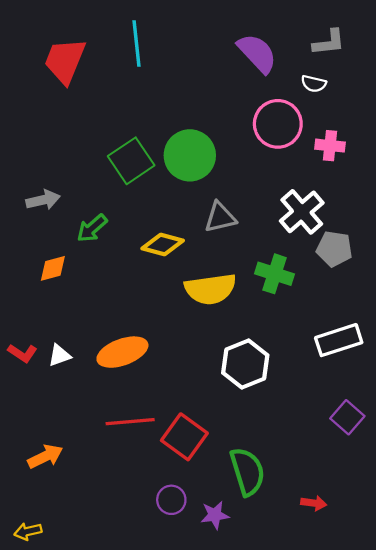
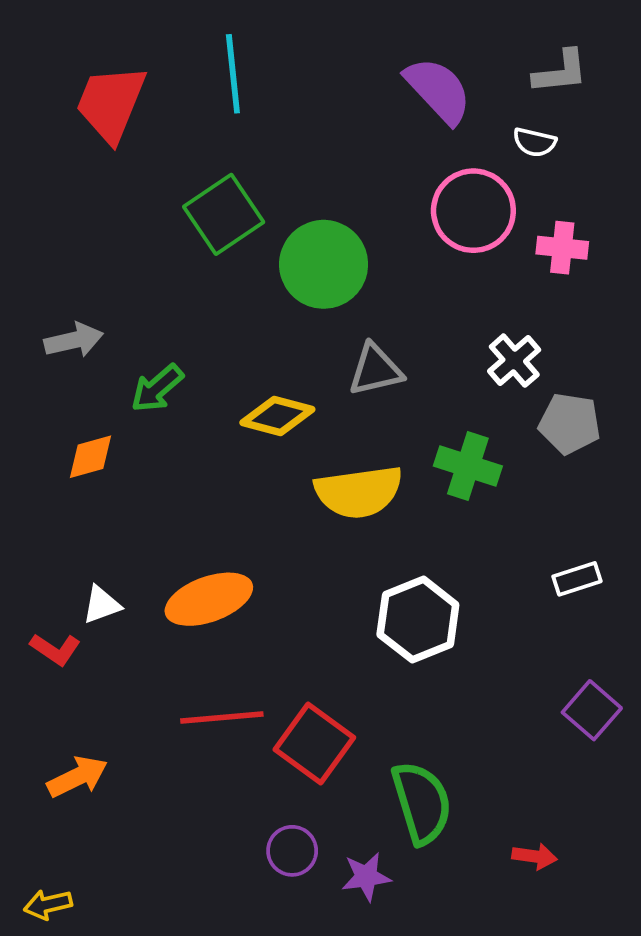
green square: (131, 161) -> (224, 214), moved
white cross: (302, 212) -> (514, 361), size x0.7
white rectangle: (339, 340) -> (577, 579), size x0.6
red L-shape: (22, 353) -> (55, 649), moved

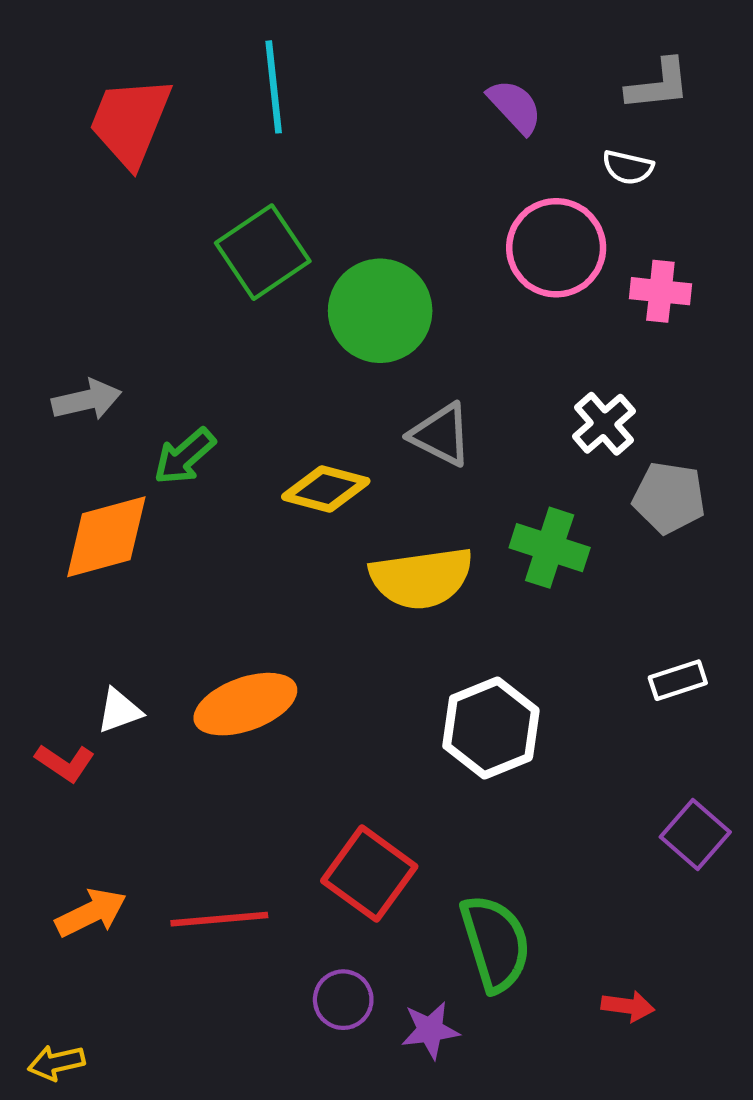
purple semicircle: (438, 90) -> (515, 106), size x0.7
gray triangle: (375, 370) -> (441, 435), turned 40
orange diamond: (90, 457) -> (106, 537), size x1.6
red line: (222, 718) -> (219, 919), moved

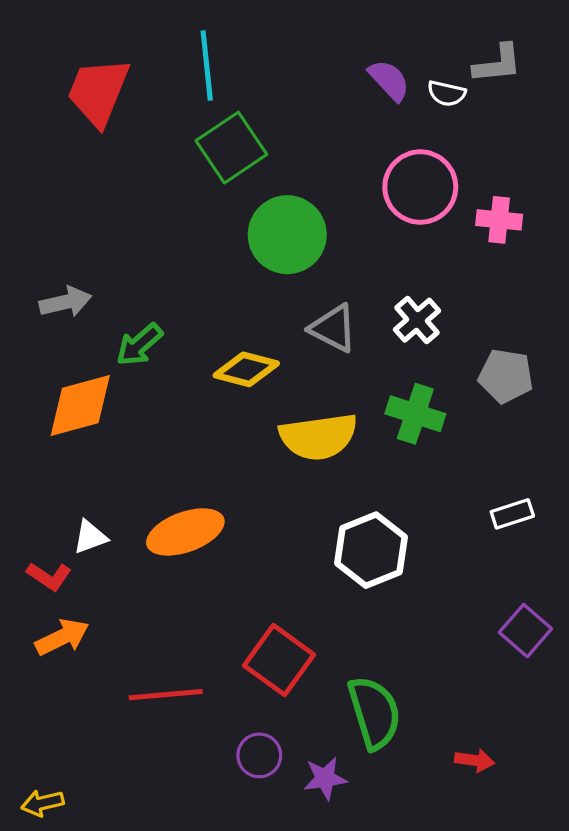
white semicircle: (628, 167) -> (447, 93), moved
green square: (263, 252) -> (231, 148), moved
white cross: (604, 424) -> (417, 320), moved
orange arrow: (91, 913) -> (62, 637), moved

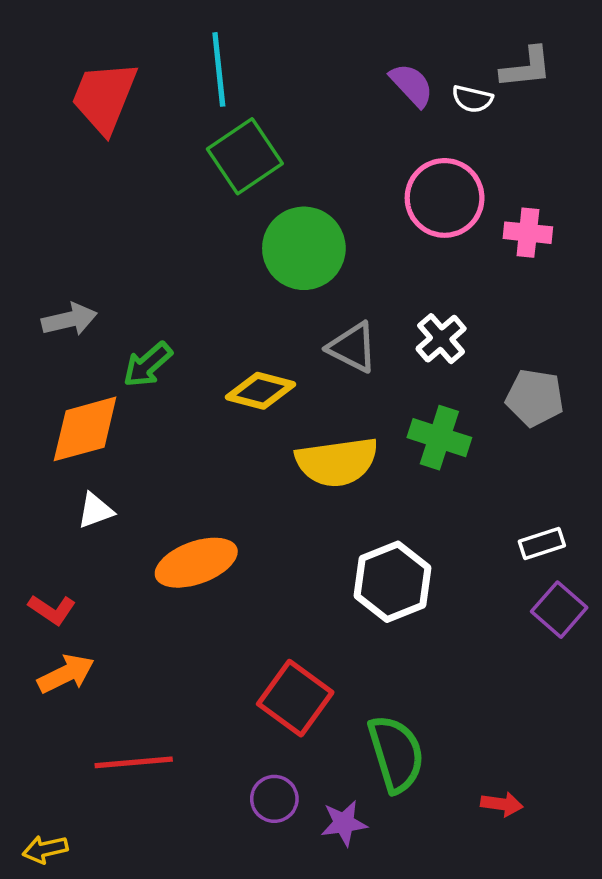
white triangle: (90, 537) -> (95, 511), moved
purple square: (525, 631) -> (559, 610), moved
red line: (166, 695) -> (134, 762), moved

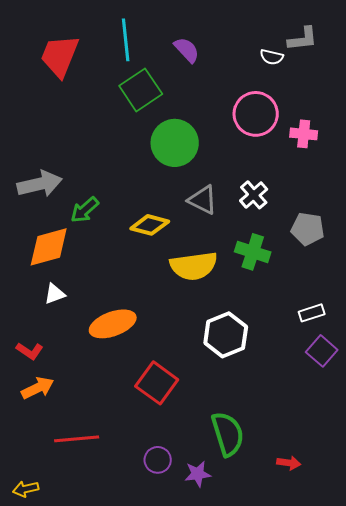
purple semicircle: (412, 85) -> (187, 50), moved
gray arrow: (69, 320) -> (40, 184), size x1.4
red square: (295, 698) -> (157, 383), moved

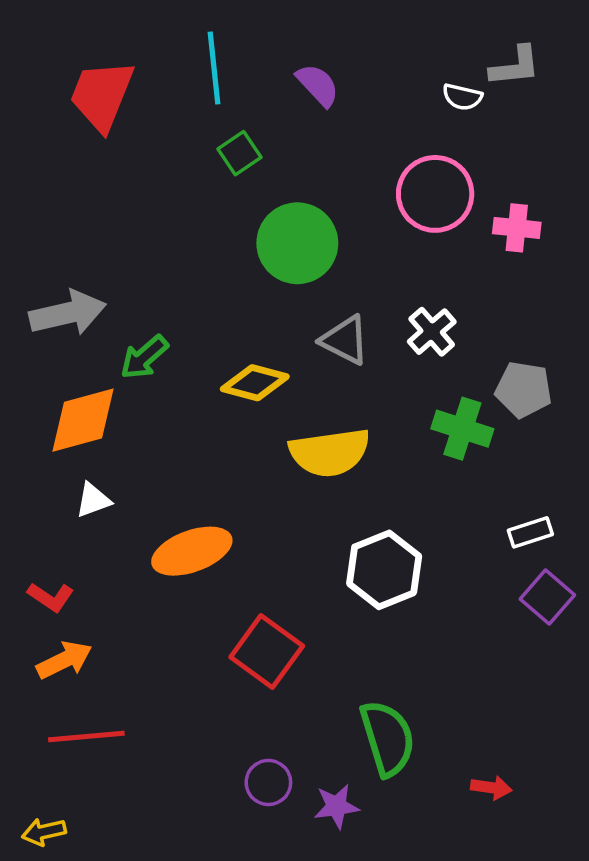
green square: (141, 90) -> (239, 153), size x0.6
green cross: (253, 252) -> (462, 429), moved
red line: (77, 439) -> (86, 737), moved

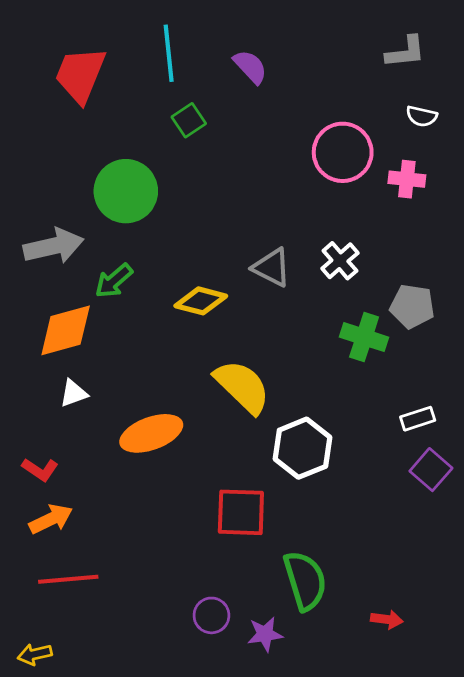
white semicircle: (462, 97) -> (422, 116), moved
green circle: (297, 243) -> (126, 191), moved
yellow semicircle: (330, 452) -> (242, 387), moved, turned -128
red square: (267, 651) -> (241, 512), moved, turned -34

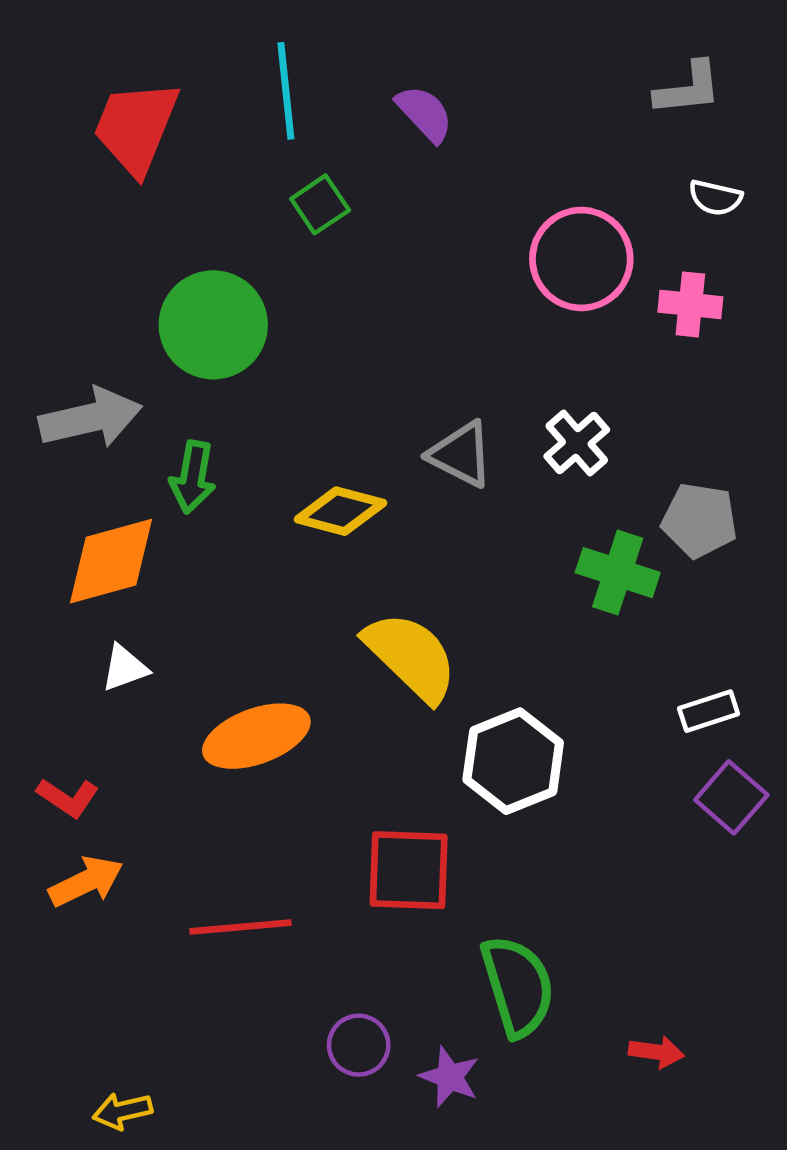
green arrow: (114, 281) -> (193, 477), turned -39
red line: (68, 579) -> (240, 927), moved
purple star: (265, 634) -> (450, 1077), turned 30
yellow arrow: (35, 654) -> (122, 1111), moved

